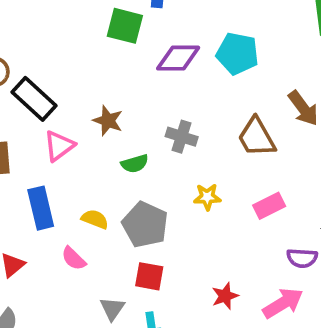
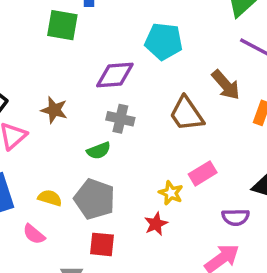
purple diamond: (178, 58) -> (115, 75), moved
green semicircle: (135, 164) -> (99, 151), moved
yellow star: (207, 197) -> (171, 193), moved, turned 30
red star: (225, 296) -> (156, 224), moved

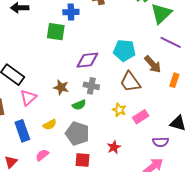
cyan pentagon: (164, 41) -> (124, 50), moved
brown star: (54, 110) -> (61, 87), moved
yellow star: (171, 193) -> (119, 110), moved
yellow semicircle: (50, 198) -> (50, 125), moved, turned 136
pink semicircle: (34, 234) -> (42, 155), turned 104

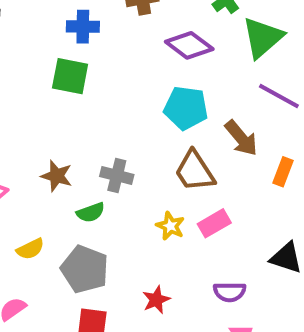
green square: (56, 32) -> (70, 76), moved
purple diamond: (87, 60) -> (189, 45), moved, turned 40
pink rectangle: (141, 117) -> (214, 223), moved
purple semicircle: (161, 142) -> (230, 292), moved

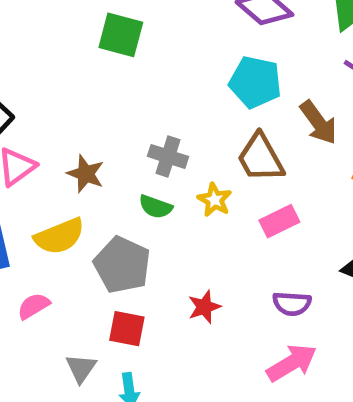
brown star: (57, 176) -> (86, 174), moved
green semicircle: (91, 212) -> (156, 207), moved, turned 36
yellow star: (170, 226) -> (215, 200), moved
yellow semicircle: (30, 249) -> (59, 236), size x1.5

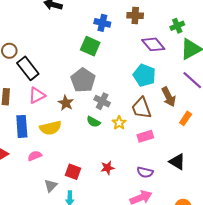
gray pentagon: (122, 265) -> (83, 80), moved

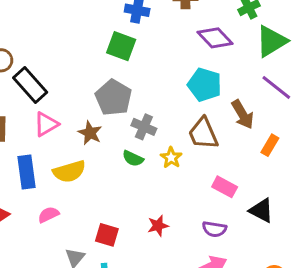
pink rectangle: (145, 136) -> (225, 187), moved, turned 49

